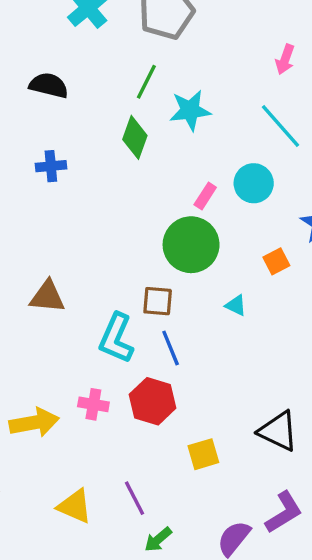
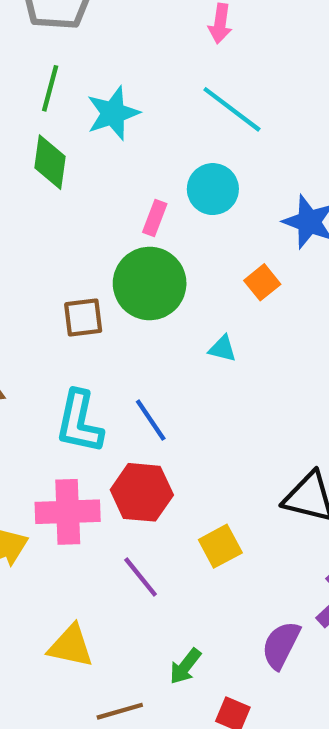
brown square: (158, 301) -> (83, 317), moved
pink cross: (93, 404) -> (68, 512), size x1.6
purple line: (134, 498) -> (141, 577), moved

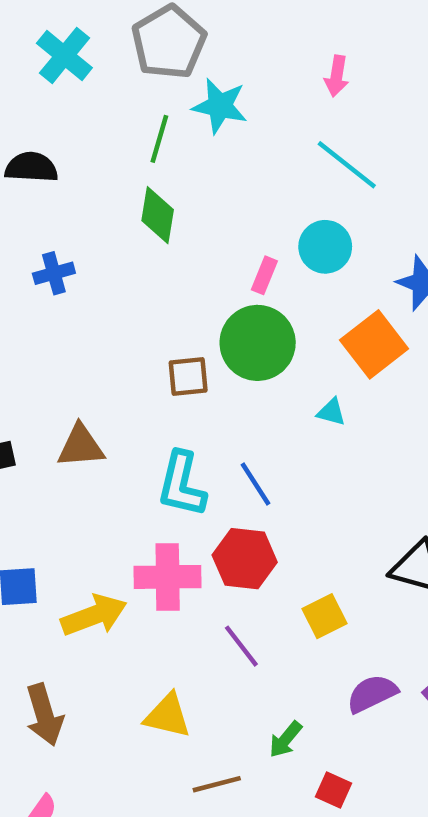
cyan star: (113, 113) -> (220, 106), moved, turned 30
orange square: (262, 282) -> (374, 344), size x1.8
purple semicircle: (281, 645) -> (372, 694), moved, turned 36

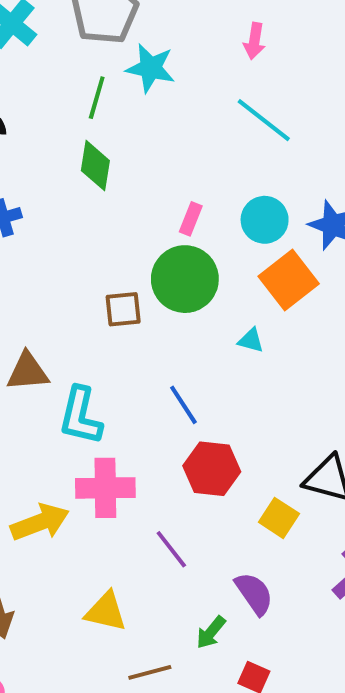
cyan circle: (325, 247) -> (265, 220), moved
cyan L-shape: (182, 484) -> (80, 416), moved
red hexagon: (245, 559) -> (212, 469), moved
yellow square: (324, 616) -> (279, 518), moved, turned -30
purple semicircle: (372, 694) -> (254, 593), moved, turned 81

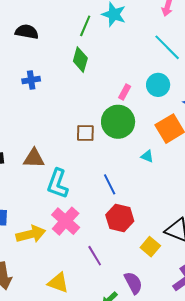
cyan circle: (265, 220) -> (158, 85), moved
pink cross: (105, 488) -> (66, 221), turned 36

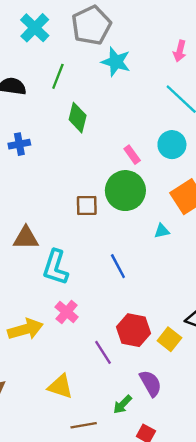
green line: (85, 26) -> (58, 76), moved
pink rectangle: (125, 92) -> (132, 155), turned -63
cyan triangle: (147, 156) -> (162, 231), turned -32
red hexagon: (120, 218) -> (134, 330), moved
pink cross: (66, 221) -> (67, 312), size x0.7

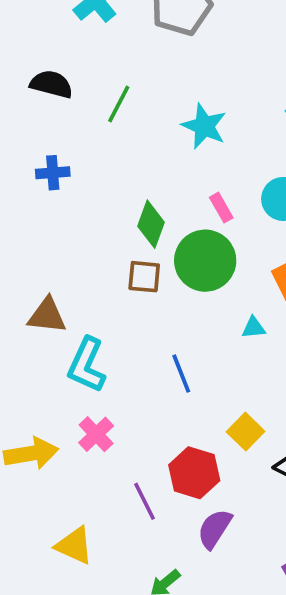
cyan star: (116, 62) -> (204, 126), moved
green line: (58, 76) -> (119, 104), moved
green diamond: (78, 118) -> (151, 224), moved
yellow square: (169, 339) -> (246, 432), moved
purple semicircle: (151, 383) -> (215, 529), moved, turned -124

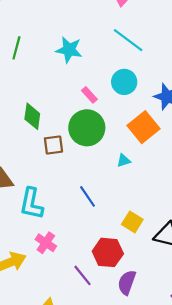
green diamond: (151, 224) -> (32, 116), moved

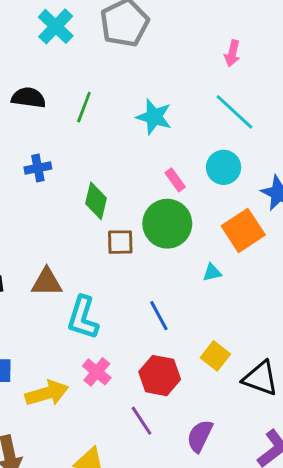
red hexagon: (108, 252) -> (160, 376), moved

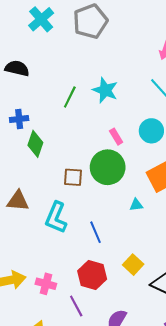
green line: (84, 107) -> (70, 97), moved
green diamond: (96, 201) -> (35, 144), moved
cyan L-shape: (83, 318) -> (56, 218), moved
pink cross: (97, 372) -> (46, 284), moved, turned -30

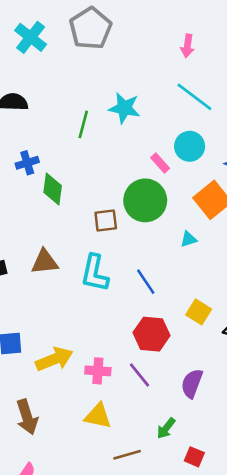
pink rectangle: (116, 137) -> (160, 163), moved
pink cross: (46, 284) -> (98, 371), moved

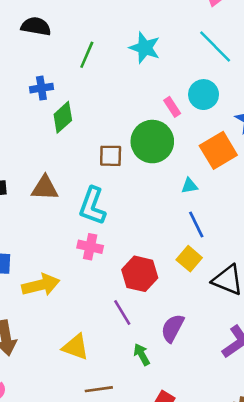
green line: (83, 124) -> (87, 55), moved
green diamond: (53, 189) -> (63, 117), turned 32
blue line: (146, 282) -> (196, 225), moved
pink cross: (98, 371) -> (90, 247), moved
green arrow: (166, 428) -> (142, 354), moved, turned 105

